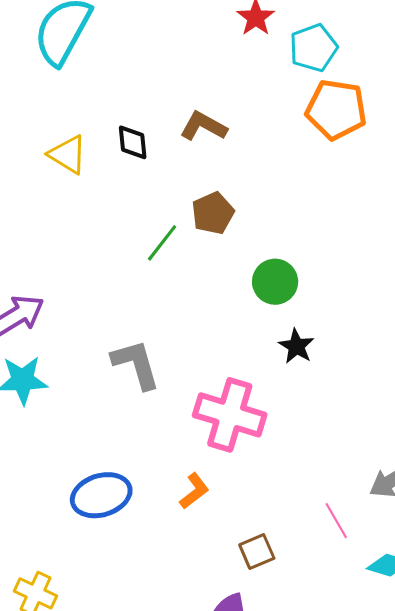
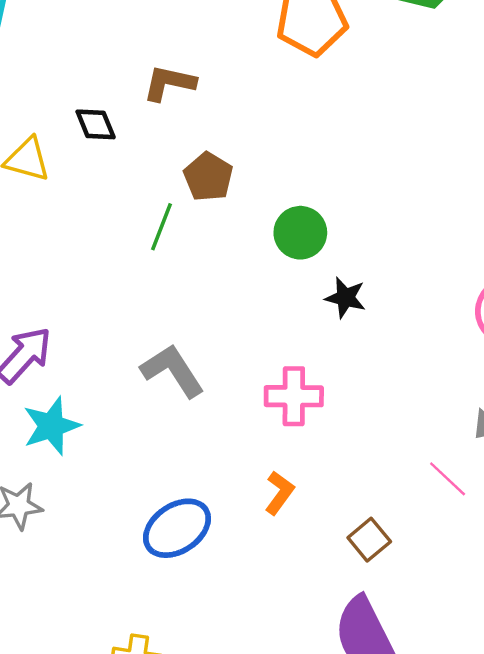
pink cross: (230, 415) -> (294, 396), size x0.7

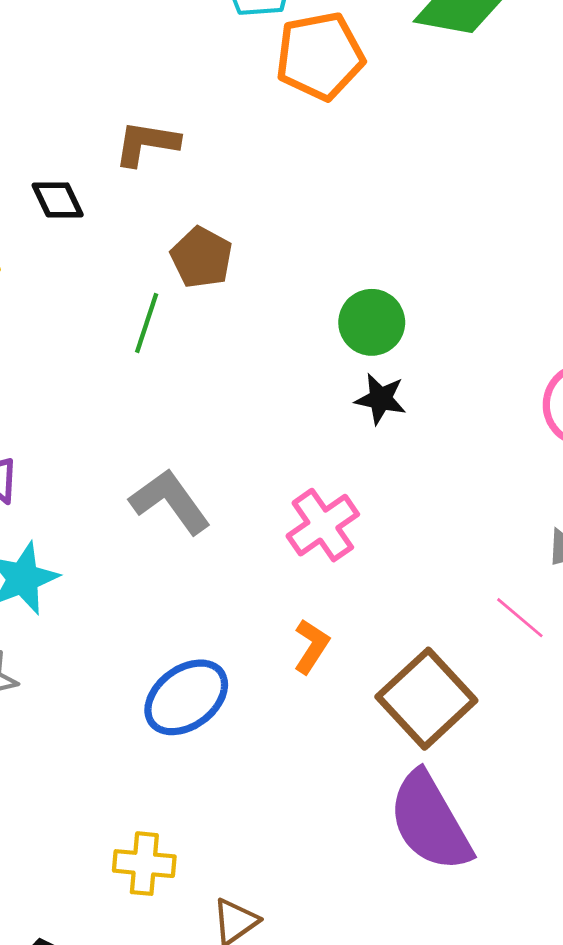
green circle: (300, 233) -> (372, 322), moved
pink cross: (294, 396) -> (323, 525), turned -32
brown square: (369, 540) -> (426, 699), size x1.8

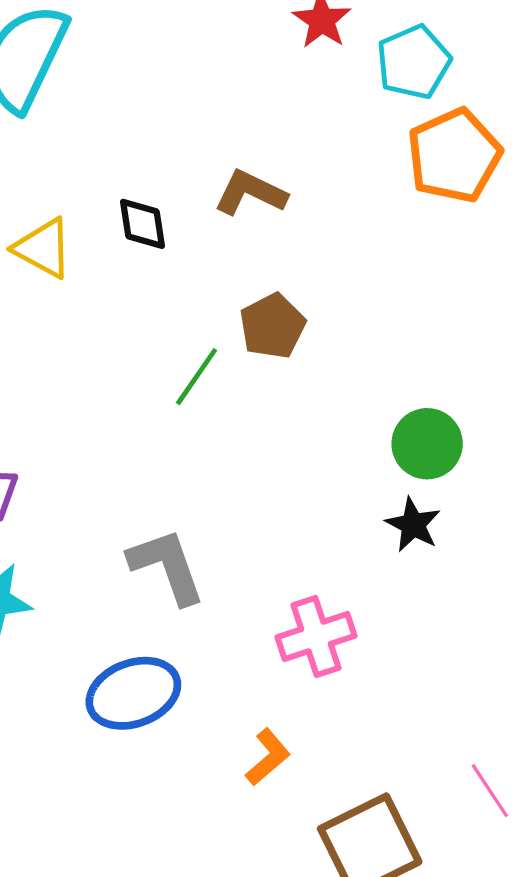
orange pentagon: (320, 56) -> (454, 156), turned -30
blue ellipse: (186, 697) -> (133, 693), moved

